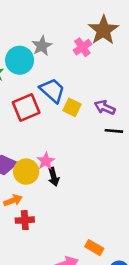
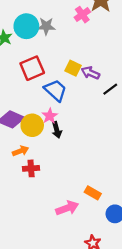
gray star: (42, 46) -> (46, 26), moved, turned 30
blue trapezoid: (52, 90) -> (55, 90), moved
purple arrow: (105, 107) -> (90, 73), moved
black line: (114, 131) -> (110, 89), turned -42

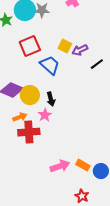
purple arrow: (90, 73) -> (80, 50), turned -49
pink star: (50, 116) -> (45, 115), moved
red cross: (31, 168) -> (29, 132), size x1.5
orange rectangle: (93, 193) -> (83, 165), moved

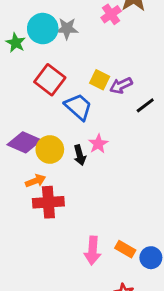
red square: (30, 46) -> (50, 80), turned -30
pink star: (45, 115) -> (98, 144), moved
pink arrow: (60, 166) -> (93, 251), turned 114

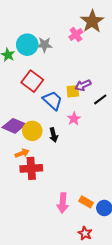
yellow square: (100, 80) -> (73, 91), moved, turned -32
pink star: (98, 144) -> (74, 119), moved

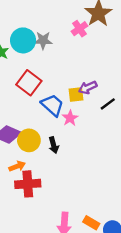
pink star: (74, 119) -> (70, 118), moved

